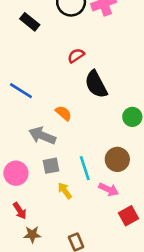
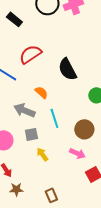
red semicircle: (76, 56) -> (30, 54), moved, size x1.6
cyan line: (85, 168) -> (54, 118), moved

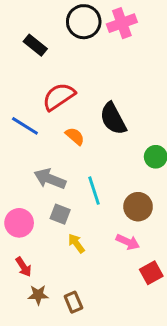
orange semicircle: (41, 92) -> (75, 136), moved
gray square: (31, 134) -> (60, 214), turned 32
brown rectangle: (51, 195) -> (73, 302), moved

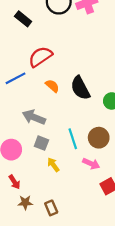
black semicircle: (113, 119) -> (80, 88), moved
blue line: (25, 126) -> (16, 78), turned -60
cyan line: (94, 191) -> (73, 139), moved

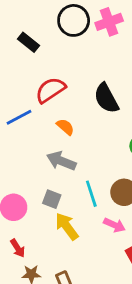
black semicircle: (80, 88) -> (106, 98), moved
gray arrow: (34, 117) -> (61, 161), moved
yellow arrow: (53, 165) -> (67, 226), size x1.5

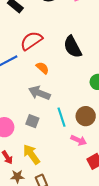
yellow arrow: (67, 226) -> (31, 154), moved

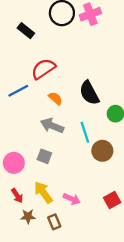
black semicircle: (73, 47) -> (89, 93), moved
cyan line: (62, 117) -> (85, 132), moved
pink arrow: (79, 140) -> (72, 199), moved

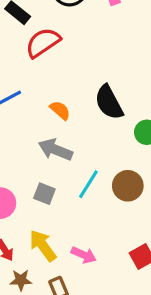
red semicircle: (43, 69) -> (43, 43), moved
cyan line: (85, 132) -> (88, 184), moved, turned 50

